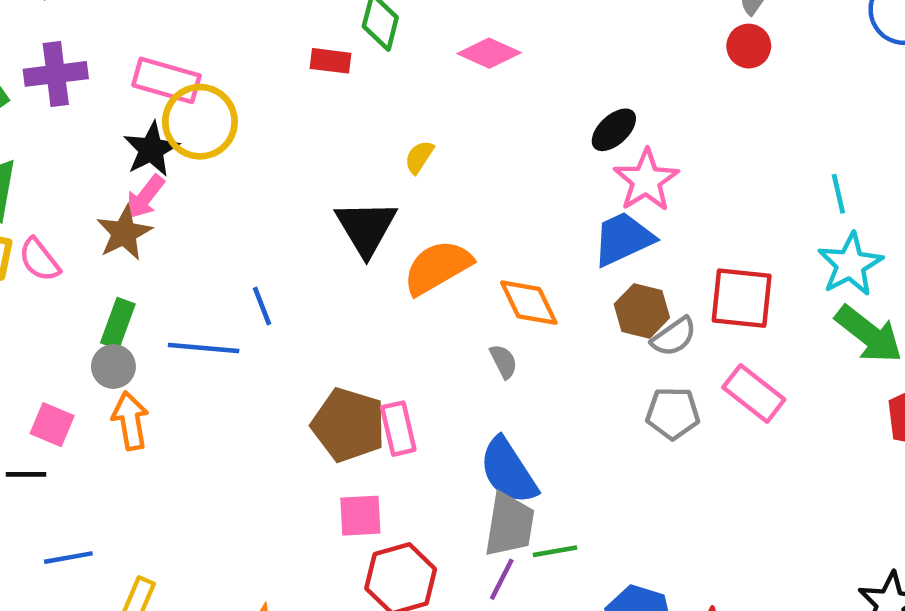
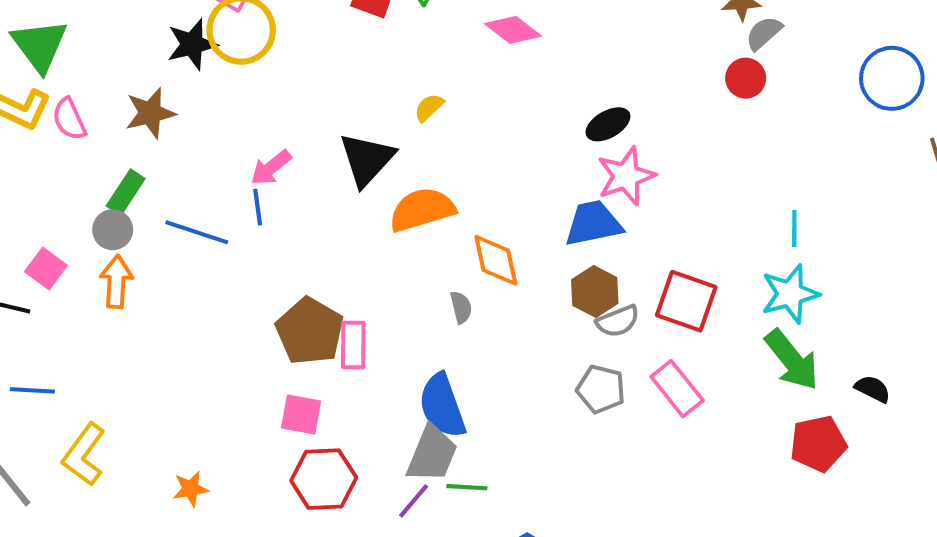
pink arrow: (145, 197) -> (271, 168), moved

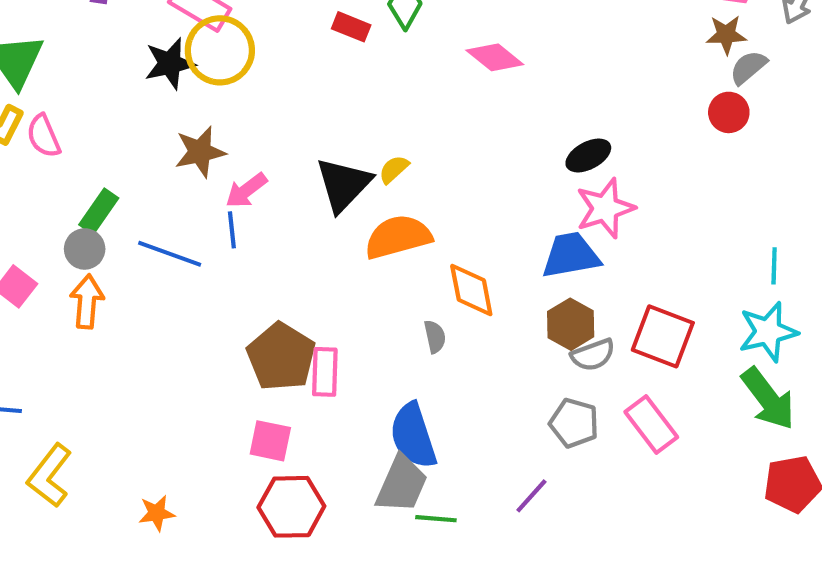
yellow semicircle: (429, 108) -> (394, 169), moved
brown star: (150, 113) -> (200, 152), moved
purple line: (414, 501) -> (531, 496), moved

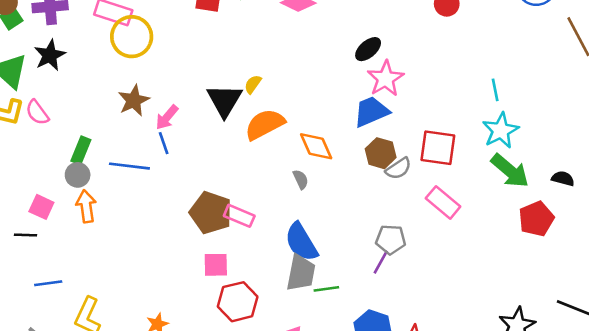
black star: (170, 64) -> (50, 55), moved
pink rectangle: (325, 372) -> (239, 216), turned -56
gray pentagon: (574, 423) -> (391, 239), moved

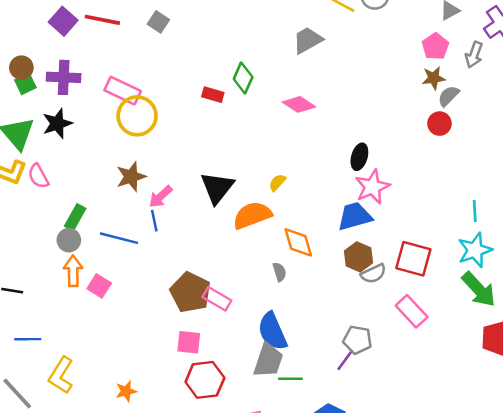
black ellipse: (368, 49) -> (359, 157), turned -40
yellow semicircle: (253, 84) -> (277, 183), moved
pink square: (41, 207) -> (99, 286), moved

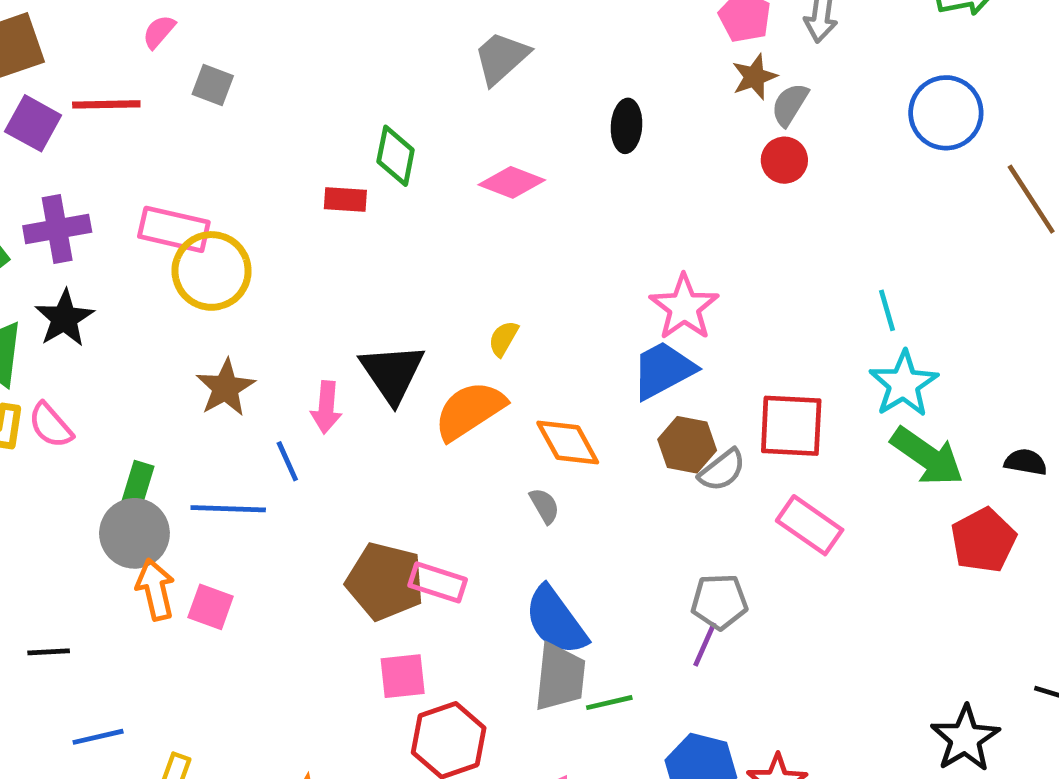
black ellipse: (359, 157) -> (626, 126), moved
pink arrow: (161, 197) -> (326, 407), moved, turned -30
gray circle: (69, 240) -> (134, 533), size x1.5

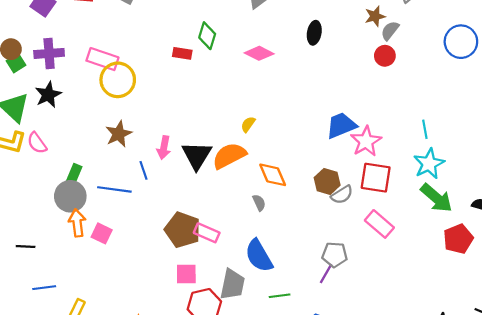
pink star: (684, 307) -> (366, 141), moved
blue trapezoid: (663, 370) -> (341, 125), moved
black triangle: (392, 373) -> (197, 155), moved
gray trapezoid: (560, 677) -> (232, 284), moved

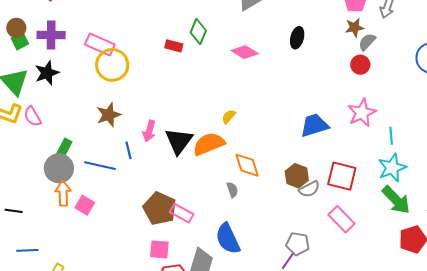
pink star: (366, 141) -> (362, 113), moved

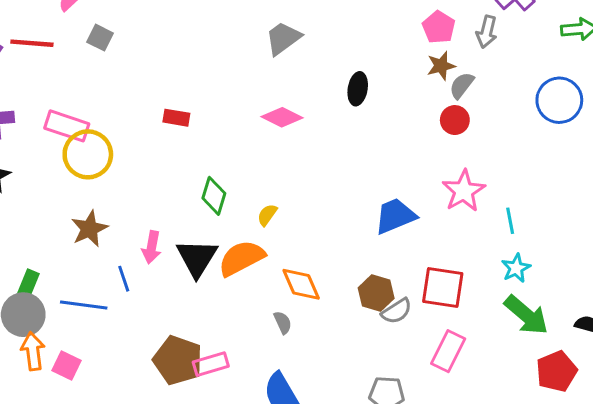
green diamond: (198, 32) -> (214, 196), moved
cyan star: (392, 168) -> (516, 268), size x0.7
pink rectangle: (182, 213) -> (211, 364), turned -40
pink rectangle: (341, 219) -> (448, 351), turned 76

